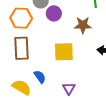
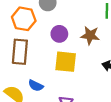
purple circle: (54, 13) -> (59, 34), moved
blue semicircle: (40, 77) -> (36, 86), turned 144

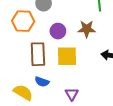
brown rectangle: (20, 52) -> (38, 54), moved

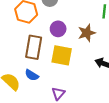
brown star: (87, 29) -> (87, 33), turned -30

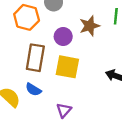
brown star: (87, 33) -> (90, 26), moved

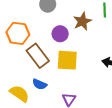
orange hexagon: (27, 17) -> (18, 33), moved
brown rectangle: (35, 58) -> (38, 56), turned -40

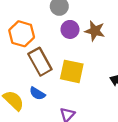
brown star: (82, 21) -> (95, 31), turned 30
purple circle: (60, 34) -> (70, 29), moved

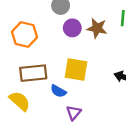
brown rectangle: (40, 62) -> (33, 73), moved, turned -64
blue semicircle: (37, 93) -> (58, 91), moved

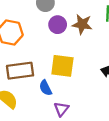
blue semicircle: (58, 91) -> (46, 88), turned 35

